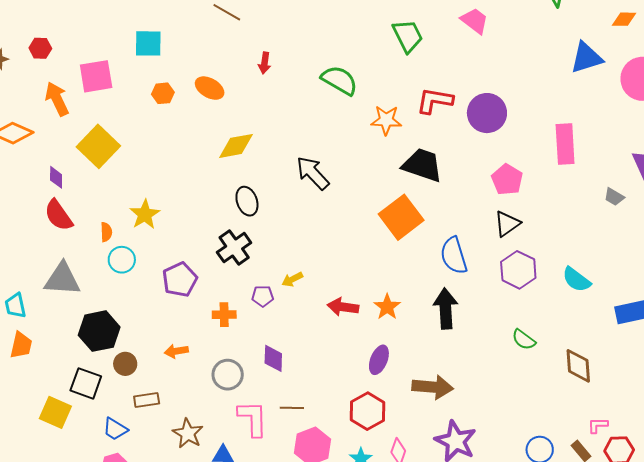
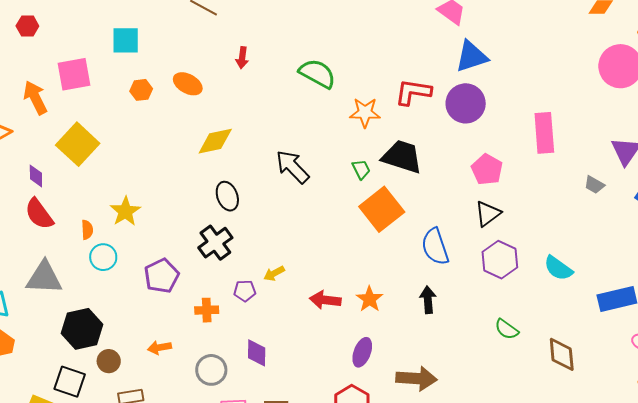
green trapezoid: (408, 36) -> (361, 169), moved, size x0.6
red hexagon: (40, 48) -> (27, 26), moved
blue triangle: (586, 58) -> (471, 56), moved
black arrow: (446, 309) -> (428, 300), size x0.7

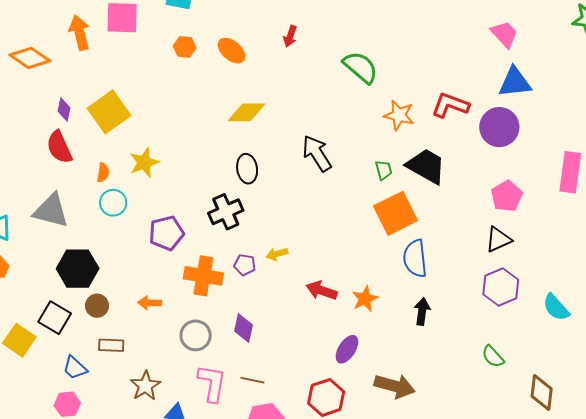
yellow square: (78, 144) -> (109, 112), moved
blue semicircle: (435, 247) -> (415, 258), moved
orange cross: (207, 310) -> (203, 276), size x1.6

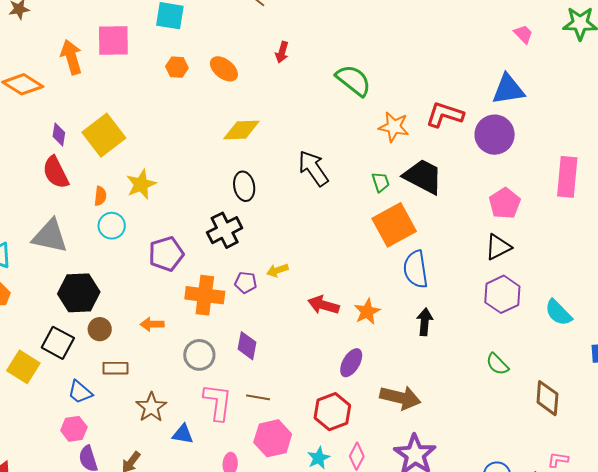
pink trapezoid: (504, 34) -> (523, 34), moved, size x0.7

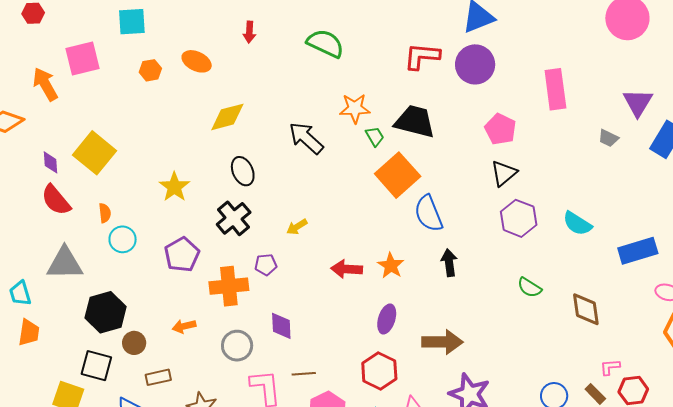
orange star: (394, 127) -> (355, 108), moved
yellow star: (141, 184) -> (174, 187), moved
yellow arrow: (277, 270) -> (297, 227), moved

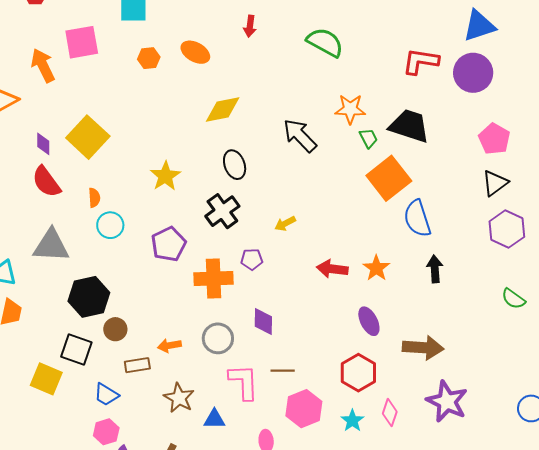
purple ellipse: (387, 319) -> (369, 321), turned -48
orange arrow: (184, 326) -> (169, 346), moved

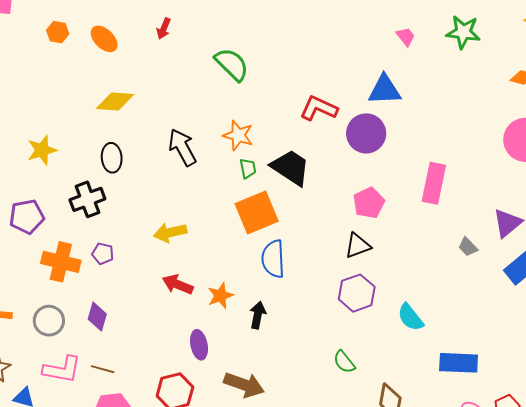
yellow arrow: (285, 224) -> (170, 232), moved, size x1.5
black arrow: (435, 269) -> (258, 315), moved
pink L-shape: (244, 382) -> (62, 369), turned 87

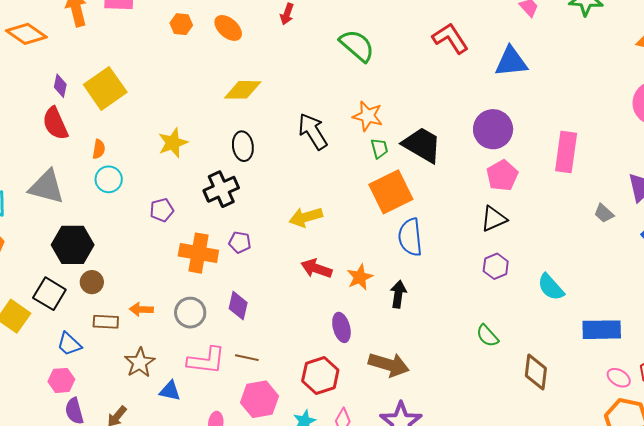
red L-shape: (319, 108) -> (450, 38), moved, turned 36
purple circle: (366, 133) -> (493, 129), moved
purple pentagon: (27, 217) -> (162, 210), size x0.7
purple hexagon: (357, 293) -> (496, 266), size x0.7

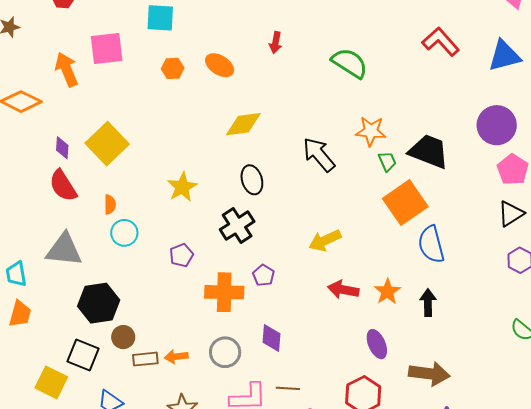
purple pentagon: (240, 242) -> (263, 275), turned 30
brown rectangle: (106, 322) -> (145, 359), moved

